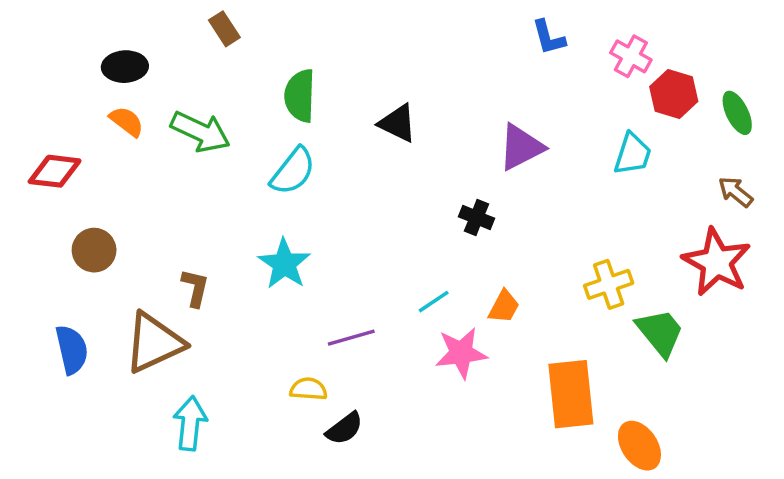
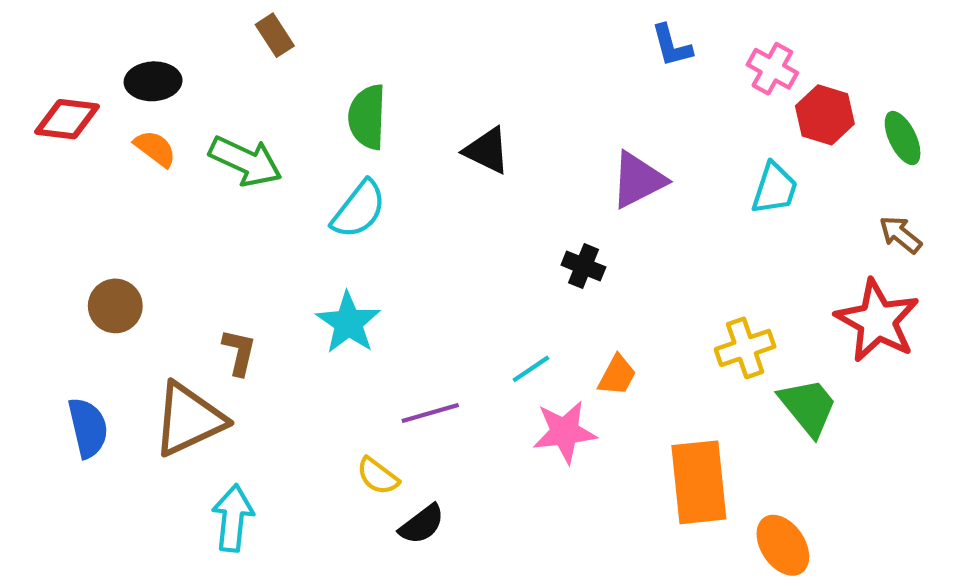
red diamond: (55, 171) -> (67, 119), moved
yellow semicircle: (308, 389) -> (378, 476), turned -147

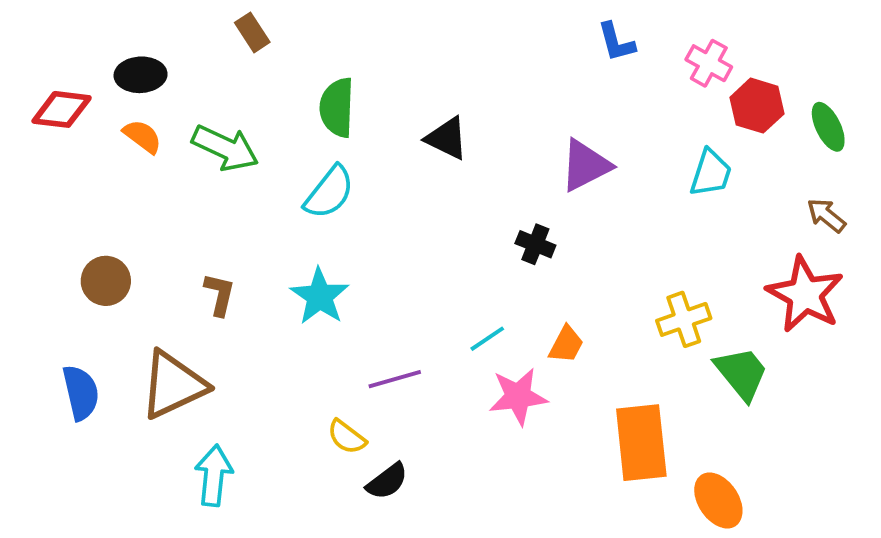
brown L-shape: (239, 352) -> (219, 294), moved

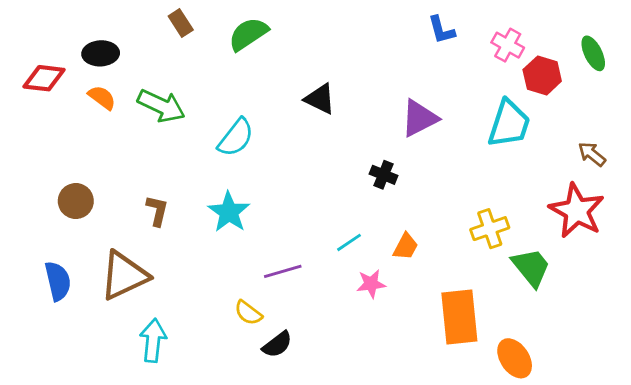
green semicircle: (337, 108) -> (248, 34), moved, turned 54
green ellipse: (828, 127) -> (593, 53), moved
cyan trapezoid: (711, 173) -> (509, 124), size x1.4
pink star: (518, 396) -> (371, 284), size x0.7

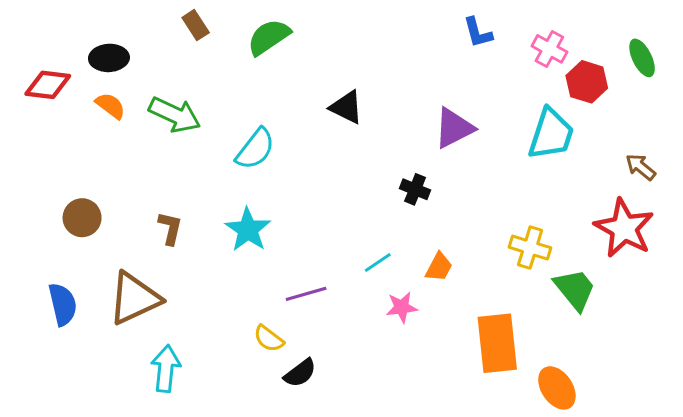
yellow cross: (490, 229) -> (530, 248), turned 36

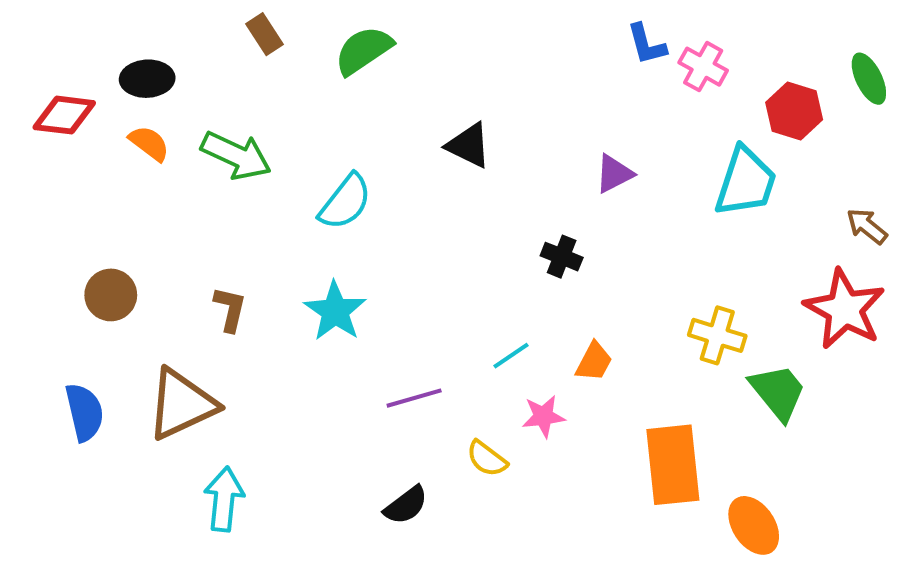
pink cross: (549, 49) -> (703, 67), moved
purple triangle: (454, 128) -> (614, 174), size x0.7
yellow semicircle: (269, 339) -> (487, 459), moved

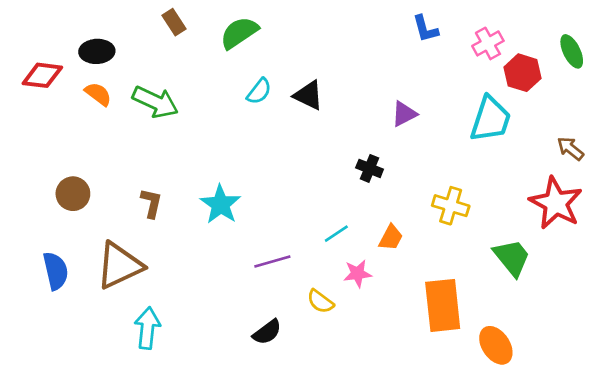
pink cross: (703, 67) -> (488, 43), moved, turned 32
cyan semicircle: (345, 202) -> (259, 91), moved, size x0.7
yellow cross: (717, 335) -> (451, 206), moved

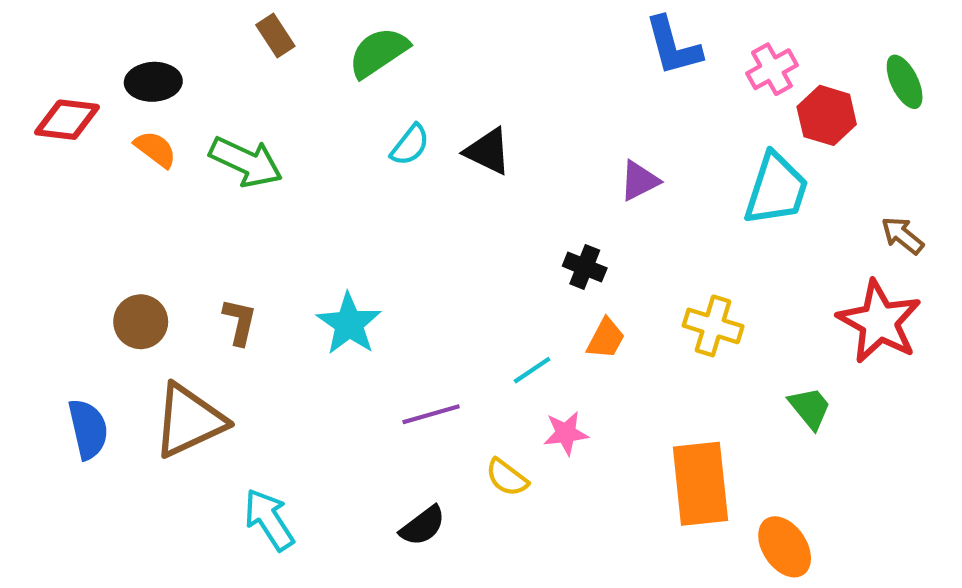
blue L-shape: (425, 29) -> (673, 46), size x1.4
brown circle: (73, 194) -> (141, 322), moved
orange trapezoid: (391, 238) -> (606, 339), moved
green trapezoid: (512, 258) -> (810, 408), size x0.7
cyan arrow: (147, 328) -> (269, 520), moved, turned -39

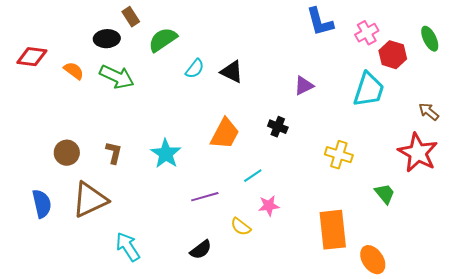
green semicircle: (378, 52) -> (163, 40), moved
black ellipse: (153, 82) -> (107, 39), moved
orange trapezoid: (606, 339) -> (225, 134), moved, size x1.6

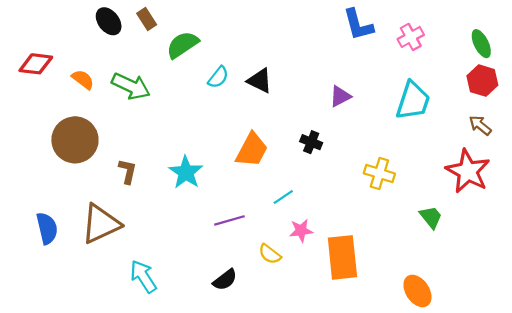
black ellipse: (107, 39) -> (109, 21), moved, turned 55
red hexagon: (393, 55) -> (482, 81), moved
brown circle: (67, 153) -> (75, 140), moved, size x1.6
orange rectangle: (333, 230) -> (342, 257), moved

